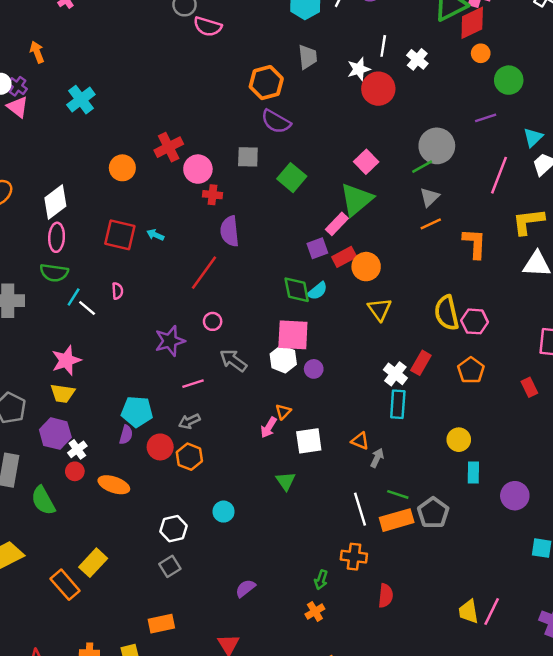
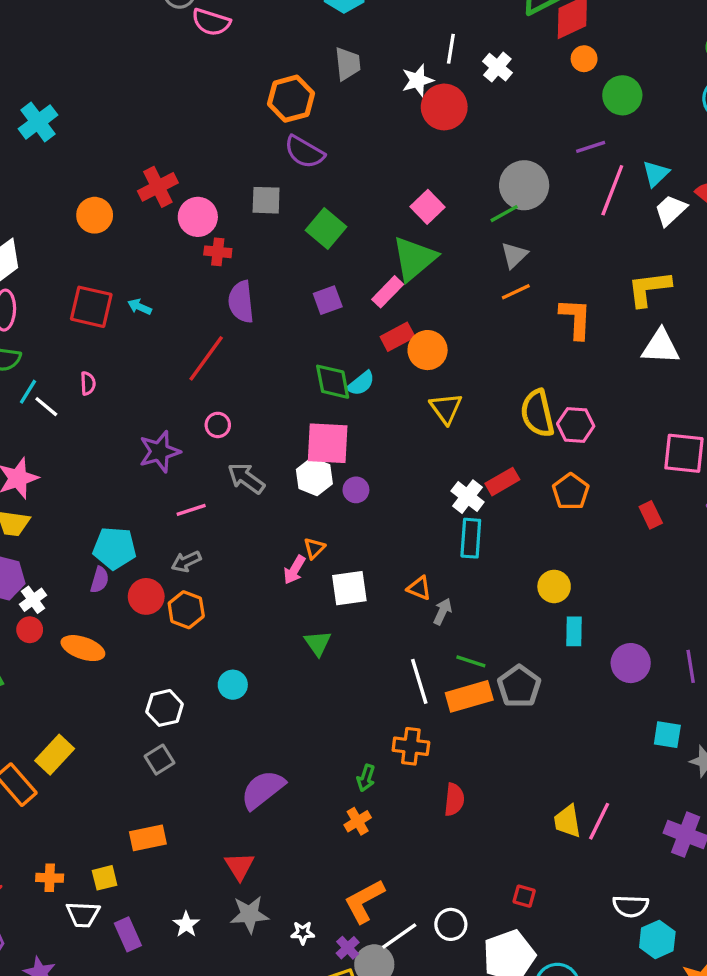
pink line: (499, 175) -> (612, 190), moved
purple square: (317, 248) -> (328, 300), moved
red rectangle: (421, 363) -> (502, 482), turned 30
purple semicircle: (245, 588) -> (263, 790), size x1.6

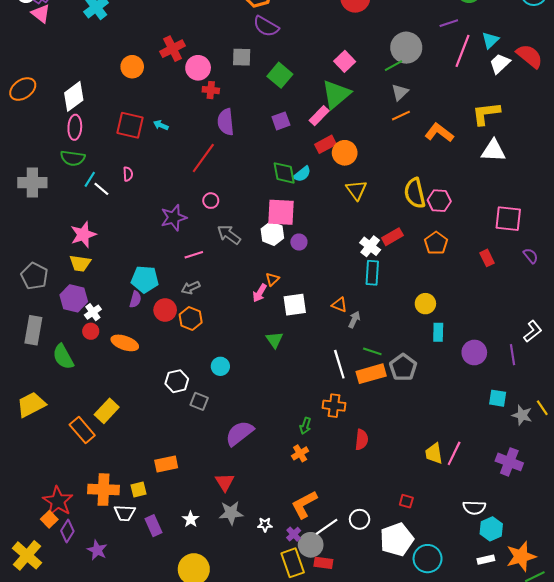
orange L-shape: (576, 318) -> (439, 133), turned -56
gray square: (160, 760) -> (199, 401), moved, turned -36
orange cross: (50, 878) -> (103, 490), size x1.8

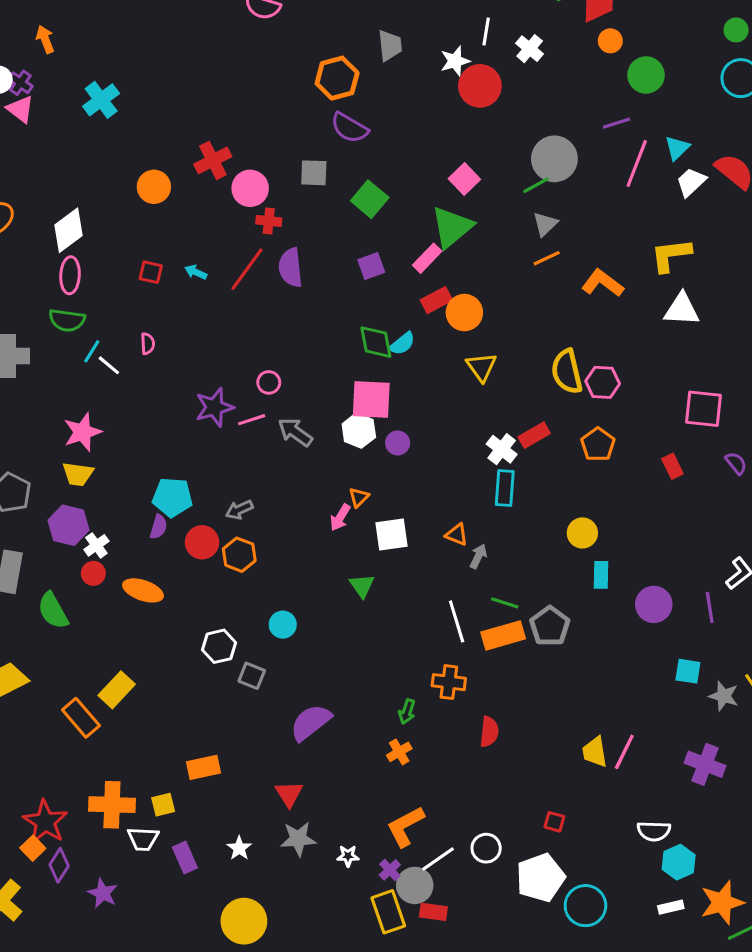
red square: (130, 125) -> (151, 272), size x0.6
red line: (203, 158) -> (247, 269), moved
pink line: (194, 255) -> (252, 420), moved

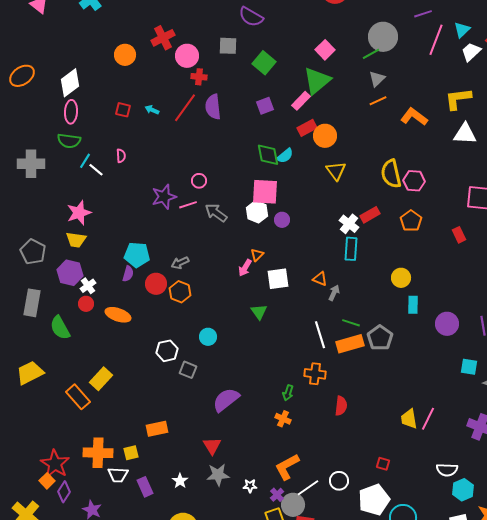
orange cross: (399, 752) -> (283, 419), turned -35

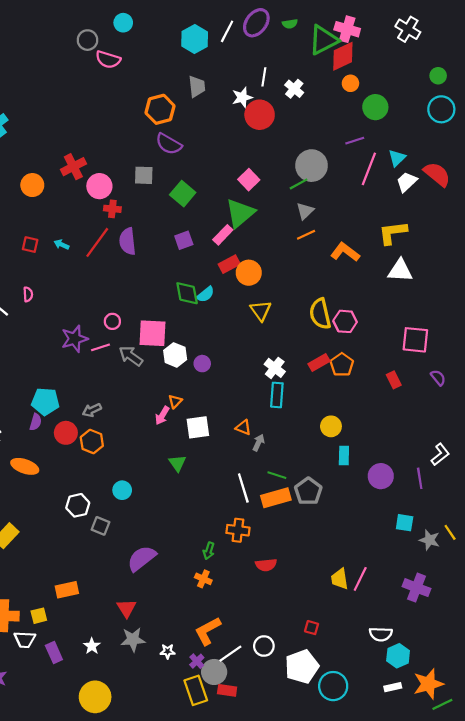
pink square: (265, 192) -> (152, 333), moved
red rectangle: (370, 215) -> (319, 363), moved
red semicircle: (341, 406) -> (266, 565), turned 78

